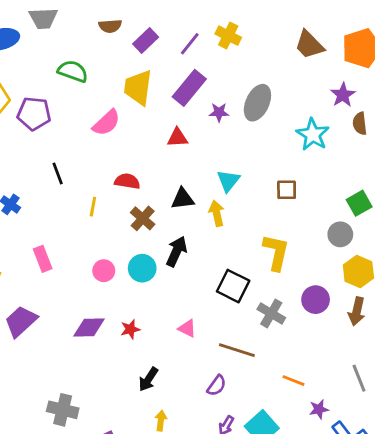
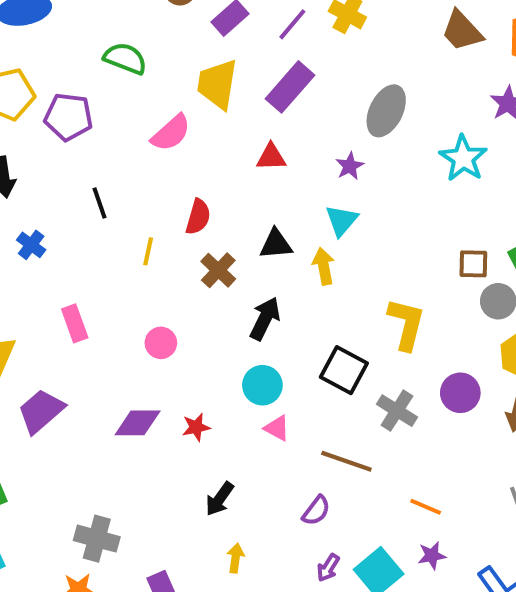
purple star: (219, 112) -> (350, 166), moved, turned -30
red semicircle: (127, 181) -> (198, 217), turned 95
brown square: (287, 190) -> (473, 264), moved
cyan circle: (142, 268) -> (262, 385), moved
purple star: (319, 409) -> (432, 556), moved

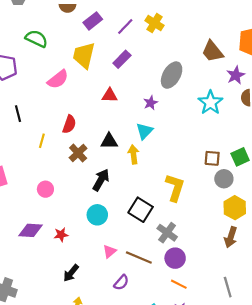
brown trapezoid: (462, 31) -> (212, 51), moved
purple rectangle: (290, 87) -> (122, 59), size x0.7
purple circle: (460, 393) -> (175, 258), moved
pink triangle: (277, 428) -> (110, 251), moved, turned 48

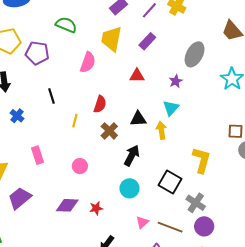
pink semicircle: (58, 79) -> (88, 62), turned -30

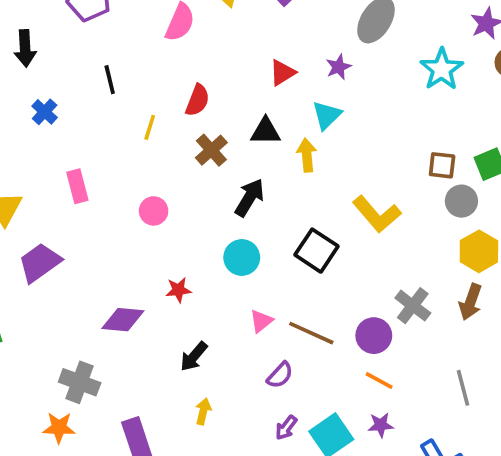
red triangle: (137, 76) -> (282, 73), moved, turned -35
yellow L-shape: (202, 160) -> (377, 214), turned 120
gray cross: (196, 203) -> (413, 306), moved
purple diamond: (67, 205) -> (123, 320), moved

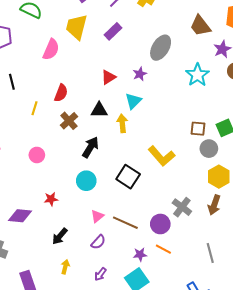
purple semicircle: (280, 375) -> (98, 242), moved
purple star: (381, 425) -> (140, 254), moved
purple arrow: (286, 428) -> (100, 274), moved

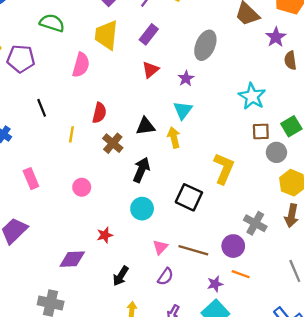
cyan star: (197, 75) -> (252, 96), moved
red triangle: (108, 77) -> (150, 70), moved
yellow L-shape: (162, 156) -> (224, 169), turned -108

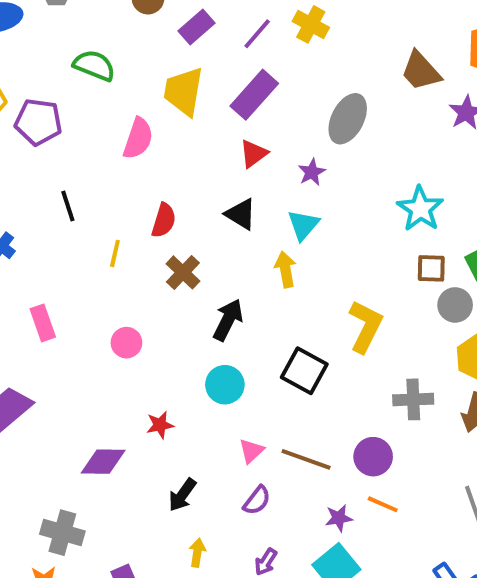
purple rectangle: (149, 34) -> (254, 95), size x1.4
black triangle: (145, 126) -> (241, 214), moved, turned 36
gray cross: (255, 223) -> (413, 399), moved, turned -35

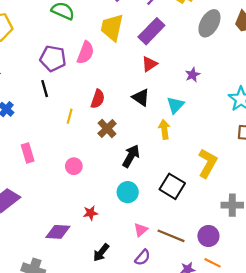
gray ellipse: (348, 119) -> (209, 23), moved
purple pentagon: (38, 122) -> (53, 58), moved
purple star: (312, 172) -> (193, 75), moved

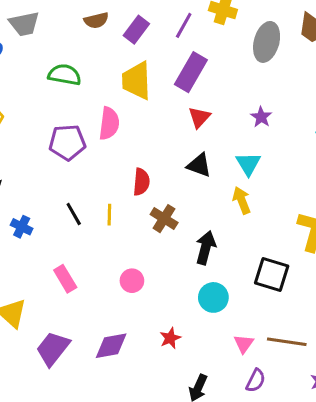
black line: (45, 89) -> (74, 214), moved
purple diamond: (58, 232) -> (111, 346), moved

